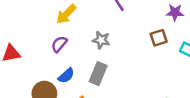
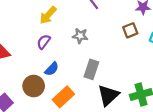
gray rectangle: (98, 74) -> (91, 69), moved

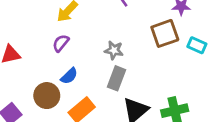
brown square: (130, 30) -> (165, 33), size x1.5
gray star: (80, 36) -> (114, 50), moved

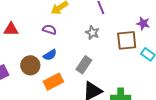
purple semicircle: (61, 43) -> (49, 30), turned 56
gray star: (114, 50) -> (92, 33), moved

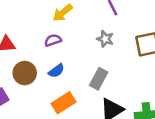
purple semicircle: (49, 30) -> (53, 40), turned -32
brown circle: (30, 65) -> (25, 73), moved

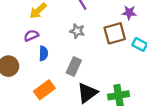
blue semicircle: (56, 71) -> (43, 53), moved, turned -48

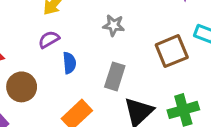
brown square: (115, 33) -> (172, 51), moved

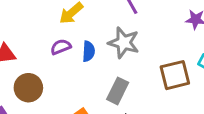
gray star: (114, 25) -> (124, 43), size x1.5
blue semicircle: (69, 63) -> (89, 51), moved

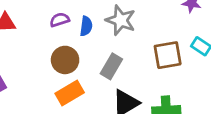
brown circle: (28, 88) -> (65, 60), moved

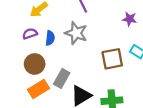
gray rectangle: (111, 66) -> (62, 78), moved

